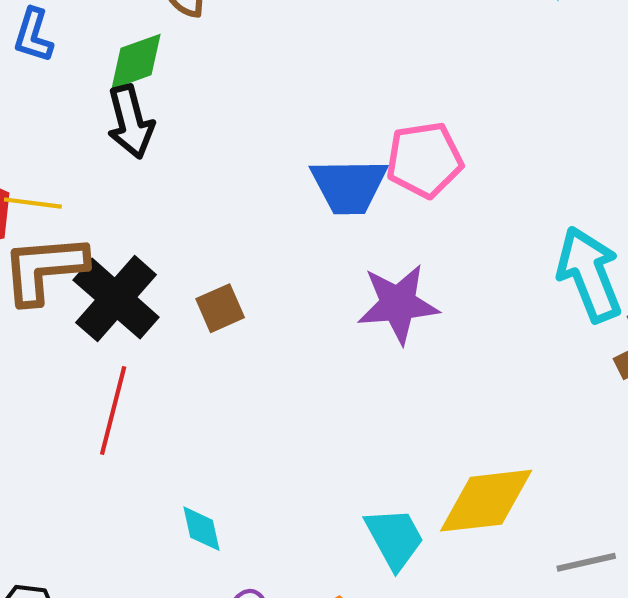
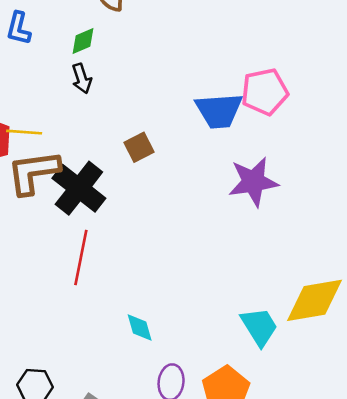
green diamond: (136, 62) -> (83, 41), size x0.7
black arrow: (131, 122) -> (82, 78), size x0.7
brown square: (220, 308) -> (139, 147), moved

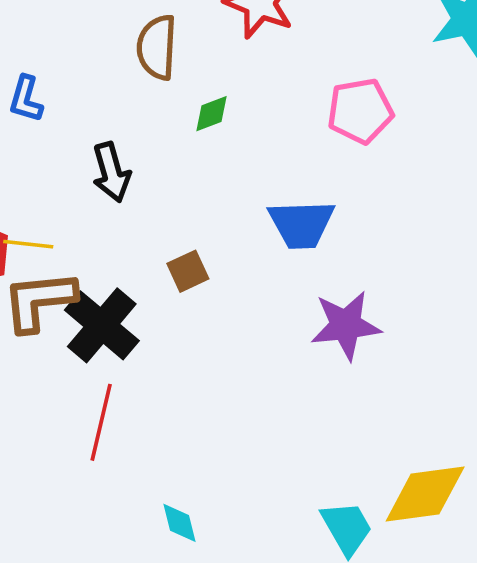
green diamond: (83, 41) -> (212, 114), moved
black arrow: (82, 78) -> (111, 172), size x1.4
pink pentagon: (265, 92) -> (360, 111), moved

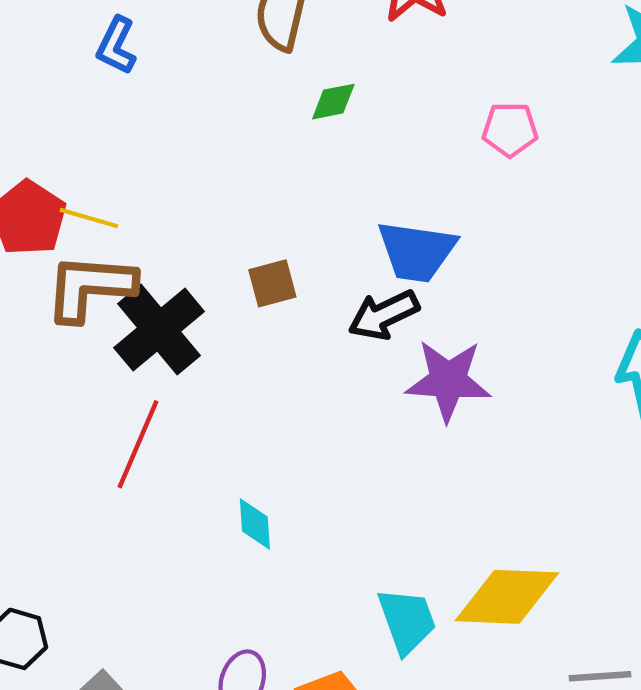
pink pentagon: (360, 111) -> (510, 129), size x0.7
black arrow: (111, 172) -> (384, 315), moved, turned 70
cyan diamond: (180, 523) -> (255, 524), moved

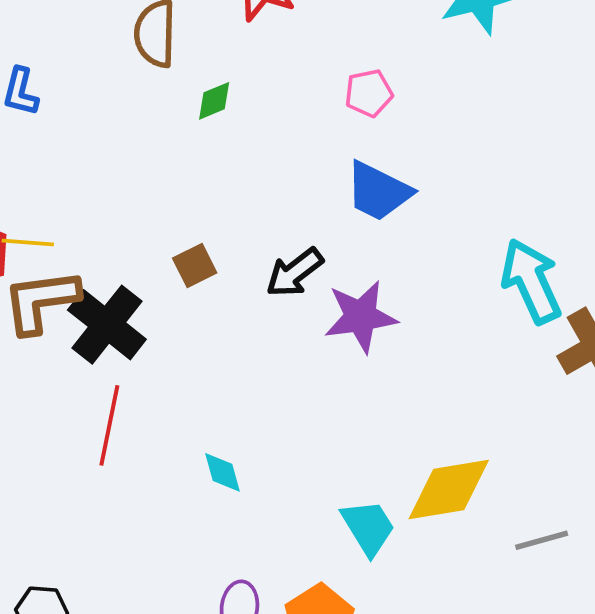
blue trapezoid: (417, 251) -> (378, 191), moved, turned 30

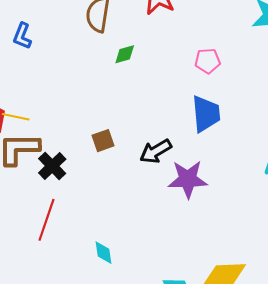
blue trapezoid: (378, 191) -> (206, 114), turned -129
black cross: (107, 325) -> (52, 166), size x0.7

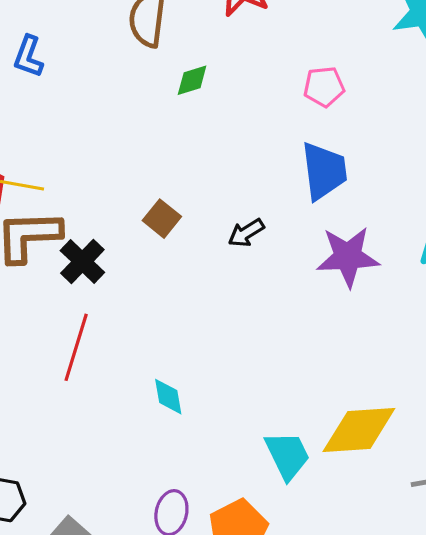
brown square: (103, 141) -> (162, 219), turned -30
black arrow: (156, 151) -> (246, 233), size x0.7
purple star: (188, 179) -> (348, 257), moved

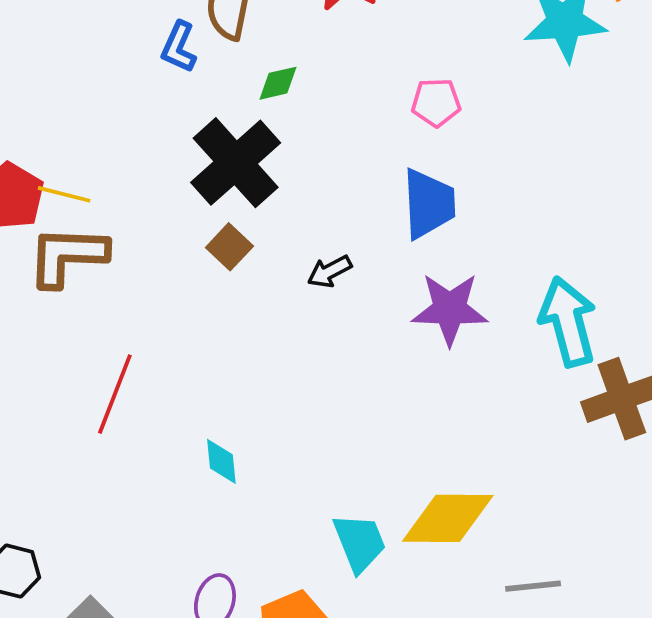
blue L-shape: (28, 56) -> (179, 47), moved
black cross: (82, 261) -> (236, 163), moved, size x1.6

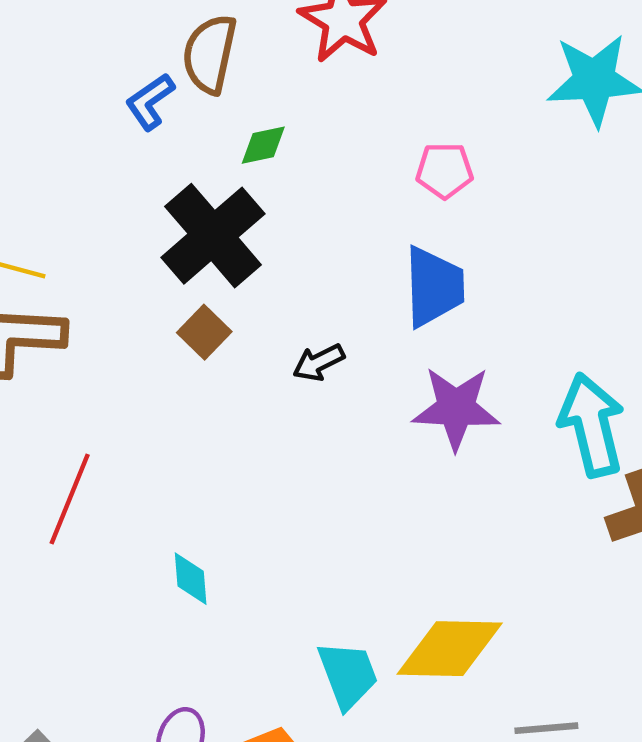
blue L-shape: (179, 47) -> (150, 102), turned 30

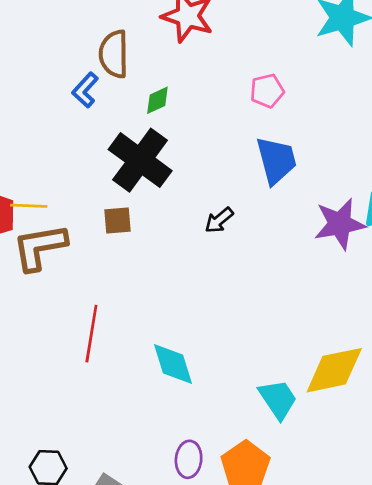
brown square: (204, 332) -> (118, 221), moved, turned -36
purple star: (456, 408) -> (340, 224), moved
cyan diamond: (191, 579) -> (173, 364), size x1.5

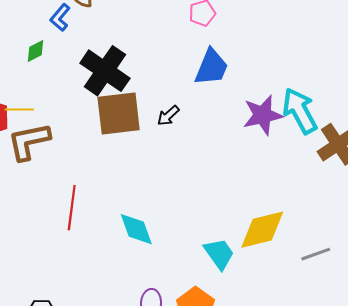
green diamond: (157, 100) -> (35, 51), moved
blue trapezoid: (276, 160) -> (211, 67), turned 39
brown square: (118, 221) -> (119, 113), moved, size x2.0

